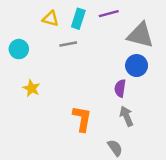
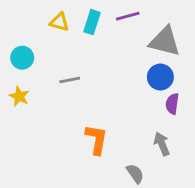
gray line: (68, 44) -> (70, 80), moved
yellow star: (31, 88) -> (19, 96), moved
purple semicircle: (120, 88) -> (172, 104), moved
gray arrow: (126, 116) -> (162, 144), moved

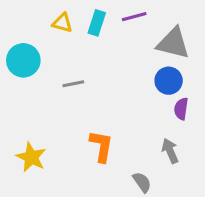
cyan circle: (22, 58) -> (23, 60), size x1.4
yellow star: (19, 96) -> (31, 157), moved, size x1.4

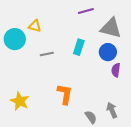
yellow triangle: (62, 23) -> (35, 26), moved
cyan rectangle: (97, 23) -> (79, 47), moved
gray arrow: (170, 151) -> (112, 110), moved

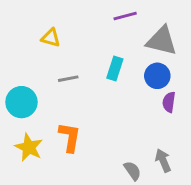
cyan circle: (15, 39) -> (21, 102), moved
orange L-shape: (65, 94) -> (70, 137), moved

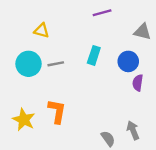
gray triangle: (162, 41) -> (142, 32), moved, size x0.7
cyan circle: (21, 102) -> (28, 64), moved

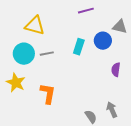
yellow triangle: (42, 31) -> (35, 26), size x1.5
blue circle: (128, 61) -> (103, 41), moved
yellow star: (24, 120) -> (16, 83), moved

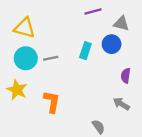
yellow triangle: (35, 26) -> (25, 28), moved
gray triangle: (120, 27) -> (121, 23), moved
gray arrow: (112, 110) -> (121, 104), moved, turned -35

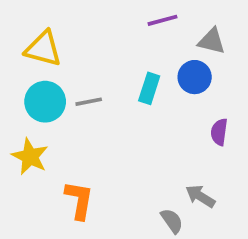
orange L-shape: (52, 102) -> (79, 200), moved
gray arrow: (121, 104) -> (200, 196), moved

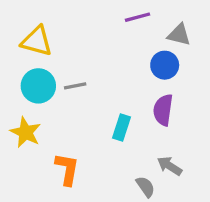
cyan rectangle: (149, 88) -> (121, 128), moved
purple semicircle: (219, 132) -> (163, 110), moved, size x1.4

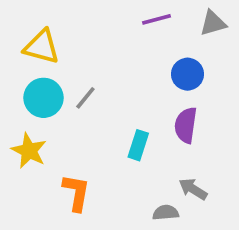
gray triangle: (179, 35) -> (213, 23), moved, turned -30
gray line: (75, 86) -> (85, 98), turned -40
gray semicircle: (145, 187) -> (166, 213), turned -60

